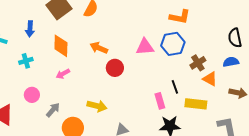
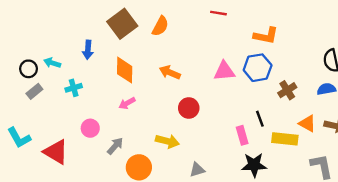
cyan cross: (26, 61) -> (74, 88), moved
red circle: (115, 68) -> (189, 108), moved
orange triangle: (210, 79) -> (307, 123), moved

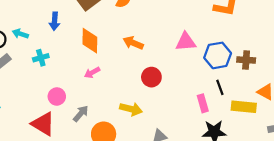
blue hexagon: (258, 68) -> (218, 55), moved
brown cross: (287, 90) -> (246, 60), turned 36
red triangle: (56, 152) -> (43, 124), moved

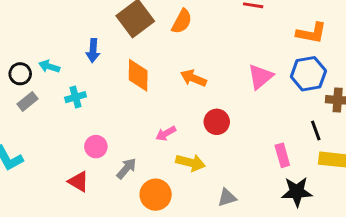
pink triangle: (186, 42) -> (260, 77), turned -35
blue hexagon: (218, 55) -> (308, 74), moved
pink arrow: (92, 73) -> (166, 133), moved
black line: (220, 87) -> (316, 131), moved
red triangle: (43, 124) -> (78, 182), size x0.7

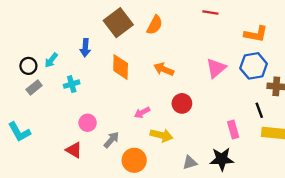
cyan arrow: (49, 66) -> (51, 60), turned -70
black star: (297, 192) -> (222, 159), moved

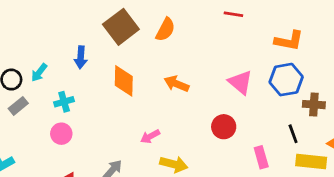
pink triangle: (216, 68) -> (240, 82), turned -40
red circle: (182, 103) -> (224, 127), moved
pink circle: (88, 123) -> (61, 134), moved

